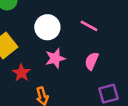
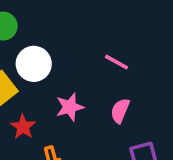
white circle: (47, 27) -> (34, 64), moved

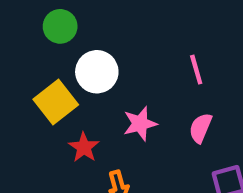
pink line: (116, 62) -> (196, 70), turned 45

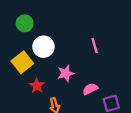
pink semicircle: (201, 128) -> (90, 89), moved, turned 40

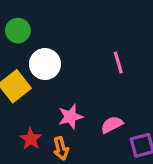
pink star: (66, 73) -> (70, 117), moved
red star: (37, 86) -> (31, 139), moved

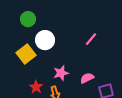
pink line: (118, 62) -> (91, 39), turned 56

